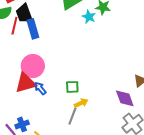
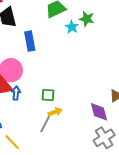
blue rectangle: (33, 29) -> (30, 41), moved
blue arrow: (40, 88) -> (16, 93), turned 40

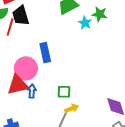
blue rectangle: (30, 41) -> (45, 53), moved

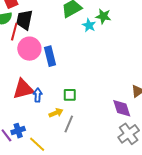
black trapezoid: (21, 16) -> (24, 20), turned 30
pink circle: (26, 68) -> (29, 49), moved
yellow arrow: (72, 108) -> (56, 113), moved

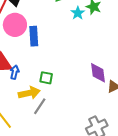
purple diamond: (122, 108) -> (98, 73), moved
yellow arrow: (56, 113) -> (29, 93), size x1.5

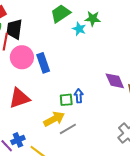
blue arrow: (15, 72) -> (79, 96), moved
gray line: (40, 106) -> (68, 129), turned 42

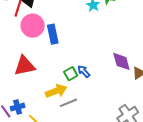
blue arrow: (79, 96) -> (84, 71), turned -48
green square: (66, 100) -> (71, 74), turned -32

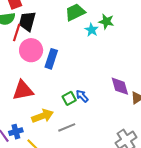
blue rectangle: (53, 34) -> (51, 59), turned 30
yellow arrow: (56, 91) -> (43, 116), moved

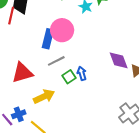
pink circle: (31, 50) -> (62, 30), moved
blue arrow: (82, 96) -> (82, 73), turned 32
gray line: (67, 127) -> (56, 61), moved

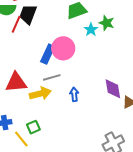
green square: (69, 77) -> (33, 127), moved
yellow arrow: (44, 96) -> (40, 94), moved

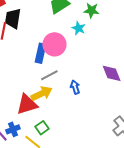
cyan star: (91, 30) -> (79, 28), moved
red triangle: (16, 82) -> (27, 104), moved

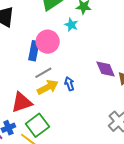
yellow arrow: (42, 93) -> (48, 87), moved
green square: (42, 128) -> (37, 125), size x1.6

